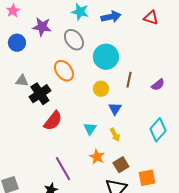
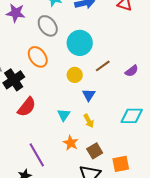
brown line: (129, 80) -> (103, 66), turned 42
cyan diamond: (158, 130) -> (132, 116), turned 50

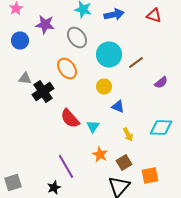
brown line: (103, 66) -> (136, 62), moved
blue triangle: (89, 95) -> (118, 106), turned -40
red semicircle: (27, 107) -> (70, 118), moved, turned 100
yellow arrow: (89, 121) -> (128, 134), moved

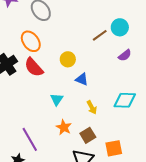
cyan circle: (109, 54) -> (120, 27), moved, size x0.7
red semicircle: (70, 118) -> (34, 67), moved

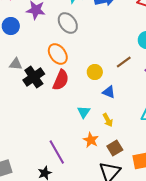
brown line: (100, 35) -> (124, 62), moved
red semicircle: (34, 67) -> (61, 80), turned -115
yellow arrow: (92, 107) -> (108, 120), moved

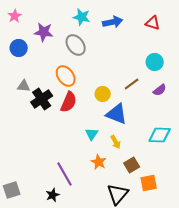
blue triangle: (109, 92) -> (117, 114), size x1.6
brown square: (115, 148) -> (132, 165), moved

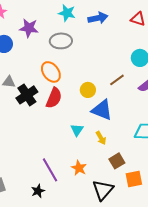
gray ellipse: (76, 45) -> (61, 41), turned -55
orange star: (99, 162) -> (79, 168), moved

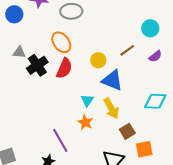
yellow arrow: (101, 138) -> (111, 108), size x1.5
orange star: (79, 168) -> (85, 122), moved

